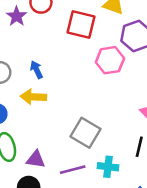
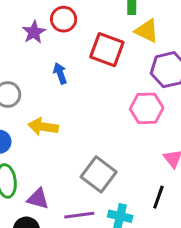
pink hexagon: (110, 60) -> (147, 108), moved
blue arrow: (36, 70) -> (60, 73), moved

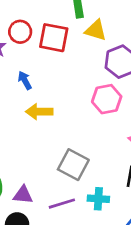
red square: (107, 50) -> (54, 38), moved
yellow arrow: (43, 127) -> (39, 112), moved

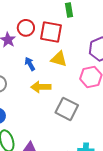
yellow triangle: (96, 30) -> (59, 59), moved
gray square: (73, 165) -> (67, 109), moved

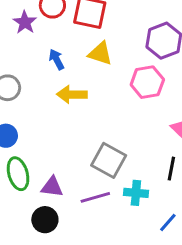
gray square: (67, 109) -> (109, 160), moved

